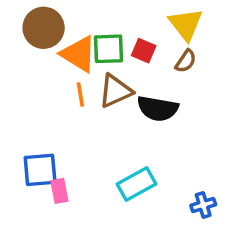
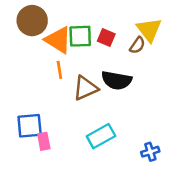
yellow triangle: (186, 24) -> (149, 30), moved
brown triangle: (115, 91) -> (85, 88), moved

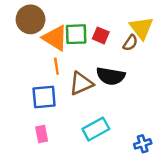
blue square: (30, 126) -> (44, 97), moved

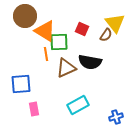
green square: (76, 34) -> (59, 42), moved
blue square: (44, 97) -> (21, 84), moved

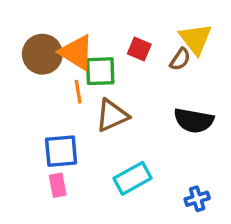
brown circle: (25, 16) -> (42, 54), moved
black semicircle: (90, 62) -> (194, 121), moved
blue square: (21, 84) -> (61, 151), moved

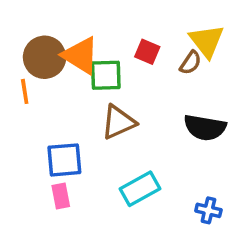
orange line: (78, 92) -> (25, 91), moved
blue cross: (197, 199) -> (208, 210), turned 30

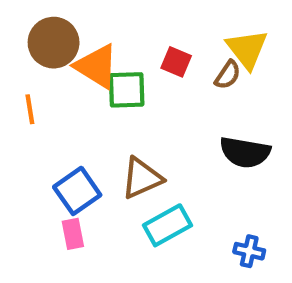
brown circle: (45, 57) -> (54, 43), moved
brown triangle: (118, 122) -> (142, 178), moved
blue square: (64, 160) -> (77, 191), turned -30

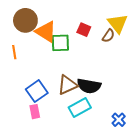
black semicircle: (245, 152) -> (89, 86), moved
blue cross: (249, 251) -> (119, 120), turned 32

